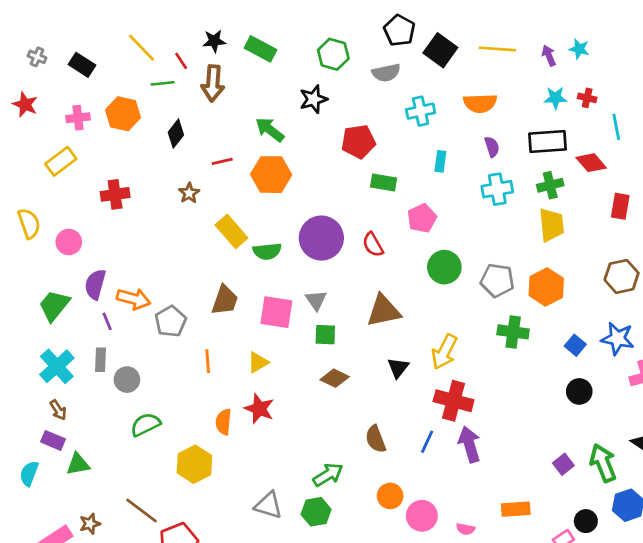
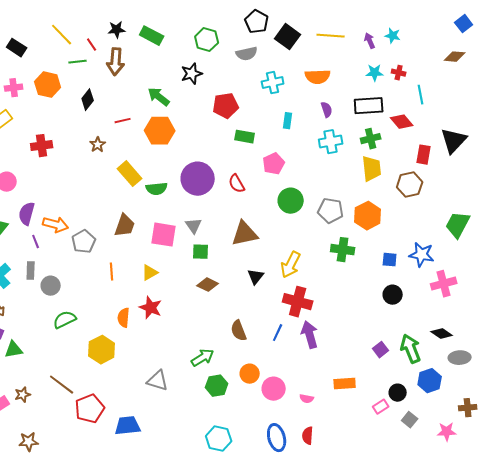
brown hexagon: (622, 276) -> (410, 185), moved
blue square: (575, 345) -> (390, 260), turned -35
green hexagon: (316, 512) -> (217, 386), moved

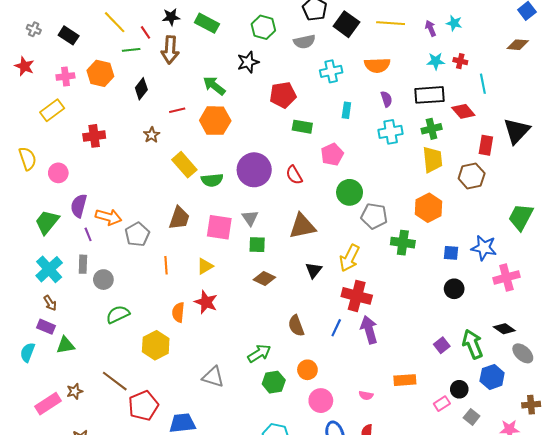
gray pentagon: (331, 211) -> (374, 216), moved
gray ellipse: (460, 358) -> (523, 353), turned 45
pink circle: (274, 389) -> (321, 401), moved

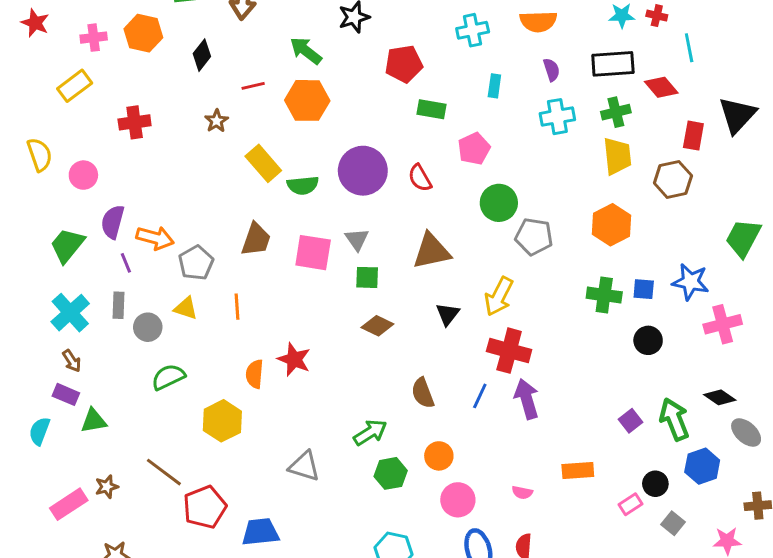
green cross: (403, 243) -> (604, 295), moved
yellow triangle: (205, 266) -> (186, 308), moved, turned 48

